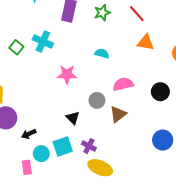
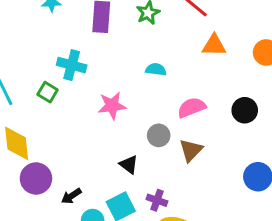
green square: (16, 47) -> (48, 92), moved

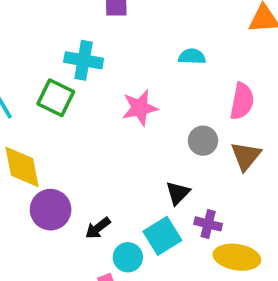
green square: (48, 92) -> (56, 98), size x1.4
pink semicircle: (192, 108) -> (242, 101), turned 128
black triangle: (129, 164) -> (178, 193), moved, turned 42

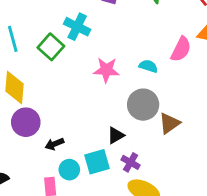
cyan semicircle: (192, 56) -> (148, 66), moved
pink semicircle: (242, 101) -> (181, 49), moved
gray circle: (203, 141) -> (143, 105), size x1.5

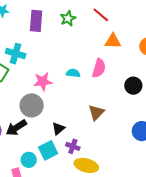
pink semicircle: (181, 49) -> (99, 68), moved
gray circle: (143, 105) -> (32, 105), moved
black arrow: (54, 144) -> (16, 128), moved, size x1.5

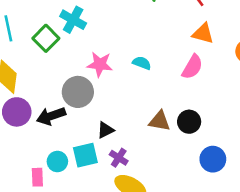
pink semicircle: (99, 68) -> (192, 67), moved
black circle: (133, 86) -> (189, 122), moved
brown triangle: (96, 113) -> (160, 121), turned 42

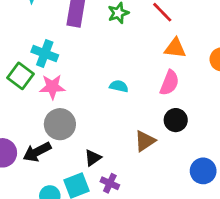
pink star: (100, 64) -> (52, 87), moved
brown triangle: (160, 121) -> (145, 141), turned -35
black circle: (189, 122) -> (176, 120), moved

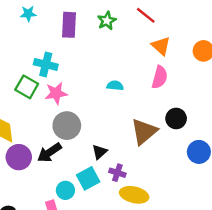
orange triangle: (175, 48) -> (161, 46), turned 42
black circle: (176, 120) -> (176, 118), moved
brown triangle: (145, 141) -> (144, 132), size x1.4

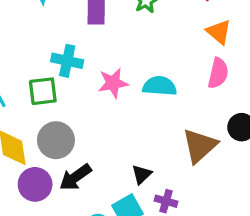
cyan semicircle: (115, 86) -> (160, 86), size x1.5
green square: (27, 87) -> (43, 91), turned -35
pink star: (56, 93) -> (113, 83), moved
gray circle: (67, 126) -> (56, 140), moved

